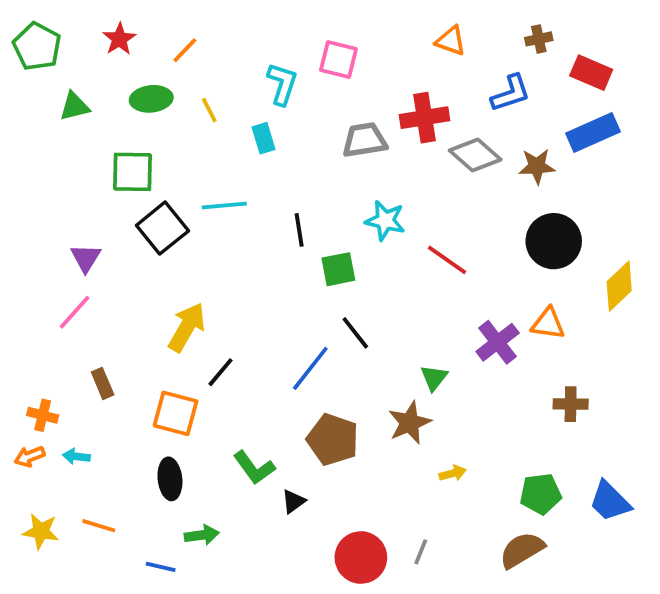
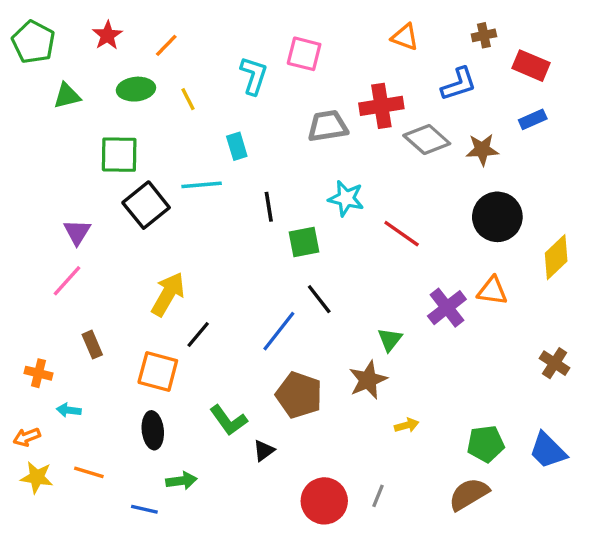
blue rectangle: (593, 133) -> (533, 119), size x0.6
cyan rectangle: (264, 138) -> (237, 146), moved
brown cross: (571, 404) -> (555, 363), moved, turned 32
orange arrow: (30, 456) -> (27, 437), moved

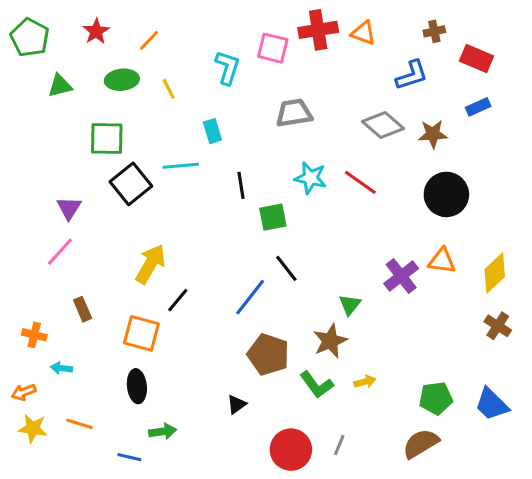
red cross: (381, 106) -> (318, 30), moved
red line: (402, 234) -> (360, 182), moved
yellow diamond: (556, 257) -> (495, 273), moved
green L-shape: (228, 420) -> (317, 385), moved

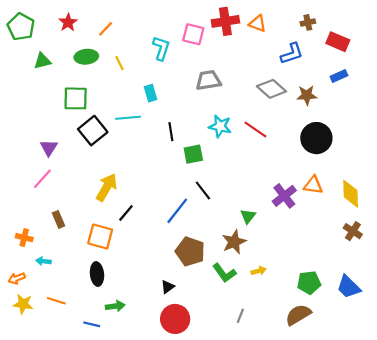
yellow diamond: (495, 273) -> (351, 194), turned -48
red circle: (291, 450) -> (175, 319), moved

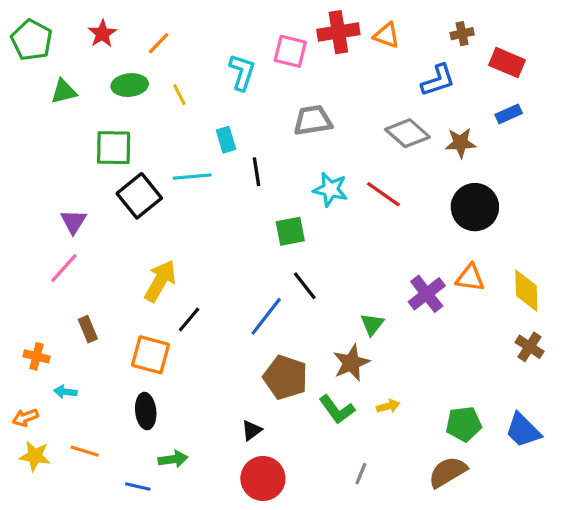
black line: (171, 132) -> (257, 172), moved

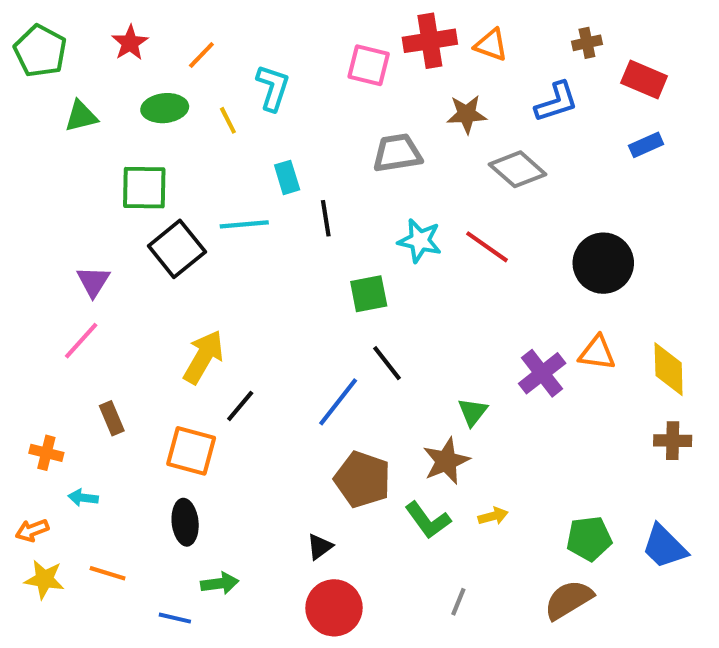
cyan L-shape: (242, 72) -> (273, 88), moved
brown star: (460, 143) -> (467, 114), moved
brown cross: (530, 347) -> (673, 441), turned -32

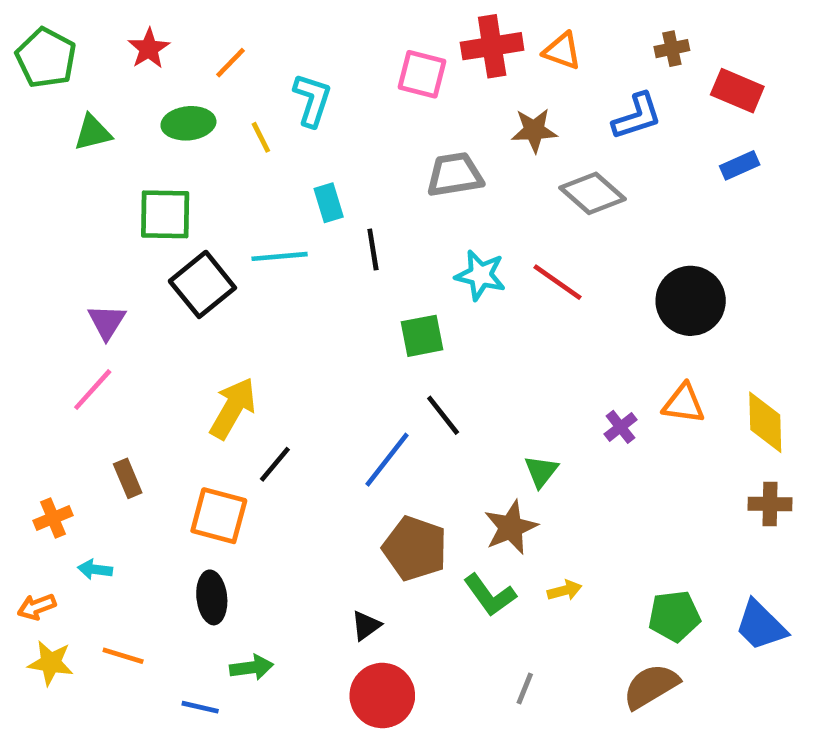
purple cross: (542, 373) -> (621, 427), size x0.6
orange cross: (46, 453) -> (53, 518), turned -36

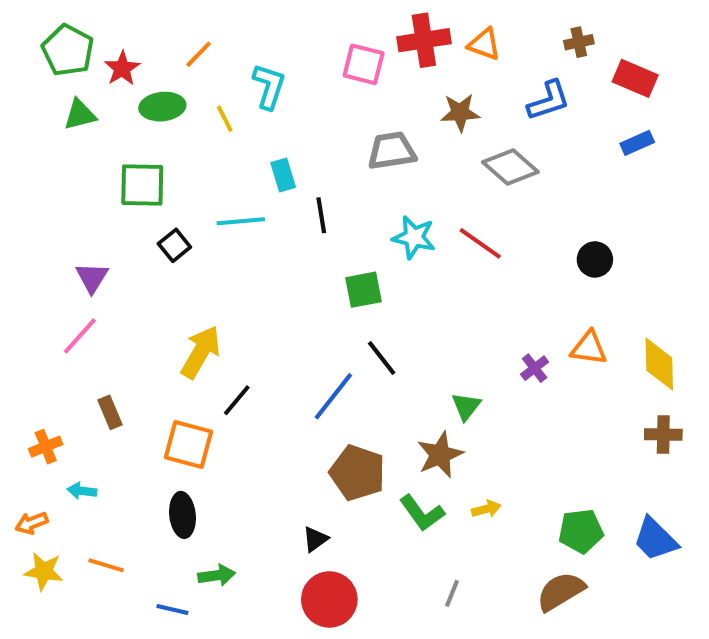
red star: (149, 49) -> (122, 68), moved
green pentagon: (46, 58) -> (68, 50), moved
black square: (202, 284) -> (174, 245), size x0.6
black circle: (691, 301) -> (595, 259), size x0.6

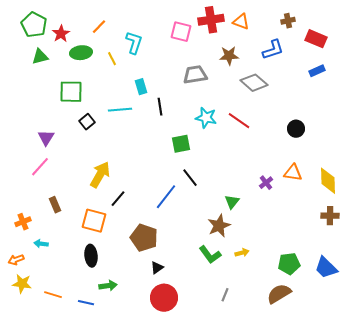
brown pentagon: (358, 473) -> (144, 238), moved
orange line: (106, 565) -> (53, 295), moved

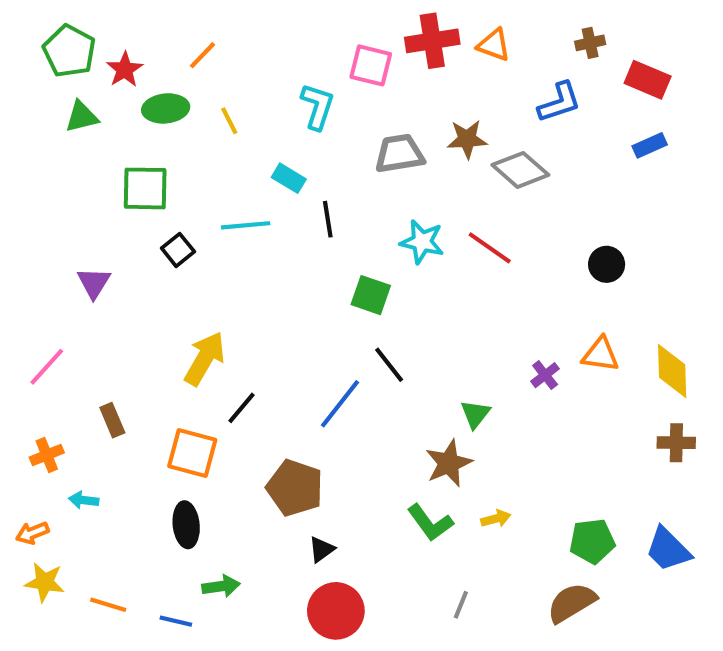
cyan L-shape: (134, 43) -> (317, 106), moved
brown star: (229, 56) -> (467, 139), moved
cyan rectangle: (141, 87) -> (289, 178), turned -42
green square: (181, 144) -> (371, 295), turned 30
pink line: (40, 167) -> (47, 367), moved

